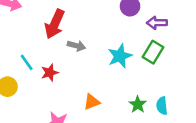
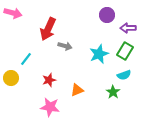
cyan line: (27, 62) -> (26, 59), turned 72
red star: (50, 73) -> (49, 80), moved
cyan semicircle: (162, 106) -> (124, 75), moved, turned -104

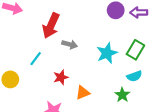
purple arrow: (128, 28) -> (139, 12), moved
cyan line: (26, 59) -> (36, 59), moved
red star: (49, 80) -> (61, 77), moved

